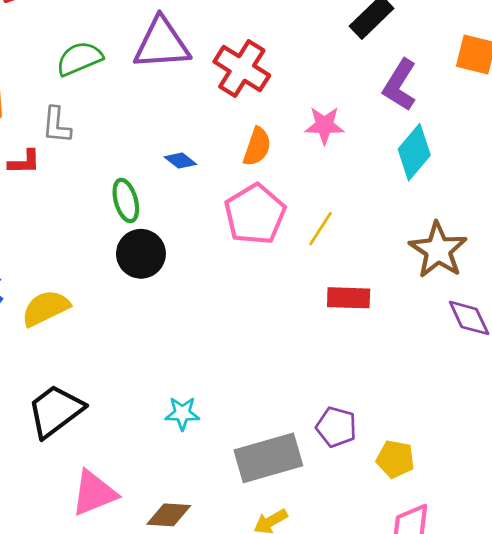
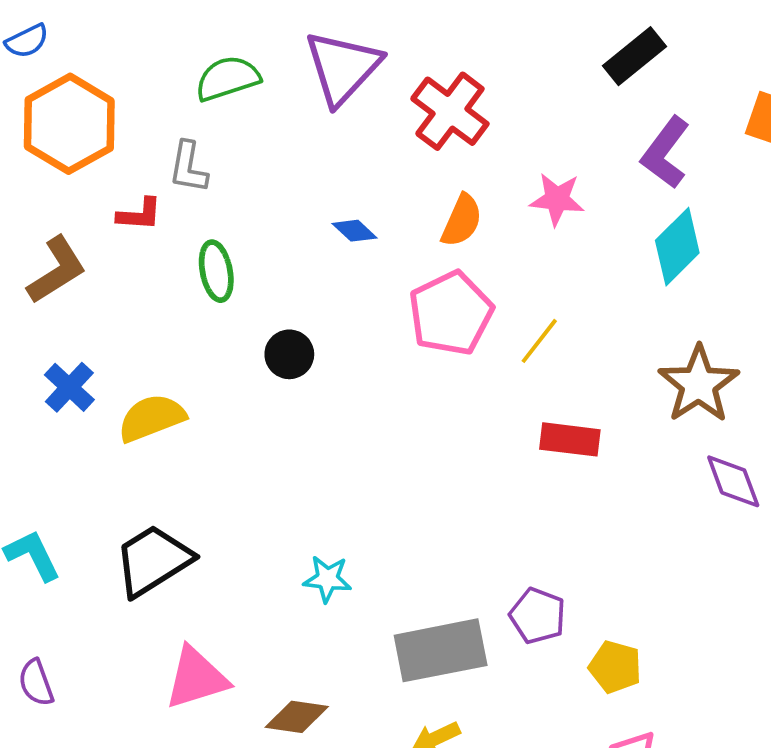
purple triangle: (162, 44) -> (343, 67), turned -48
green ellipse: (126, 201) -> (216, 271), moved
black circle: (141, 254) -> (289, 354), size x0.7

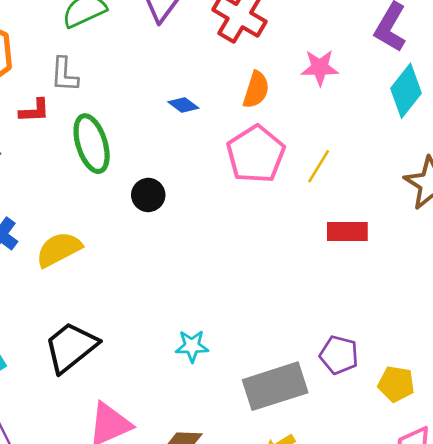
green ellipse: (216, 271) -> (92, 144), size x1.4

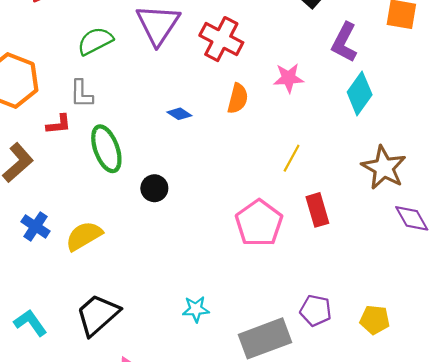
pink pentagon: (256, 154) -> (259, 223), moved
red rectangle: (347, 231) -> (317, 210), turned 76
yellow pentagon: (396, 384) -> (375, 320), moved

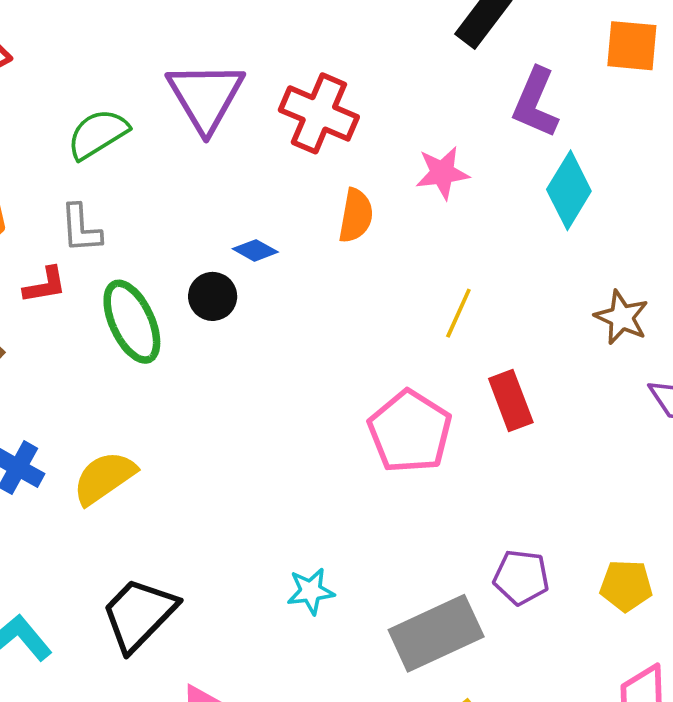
brown star: (384, 168) -> (622, 317), size x0.7
black circle: (154, 188) -> (213, 296), moved

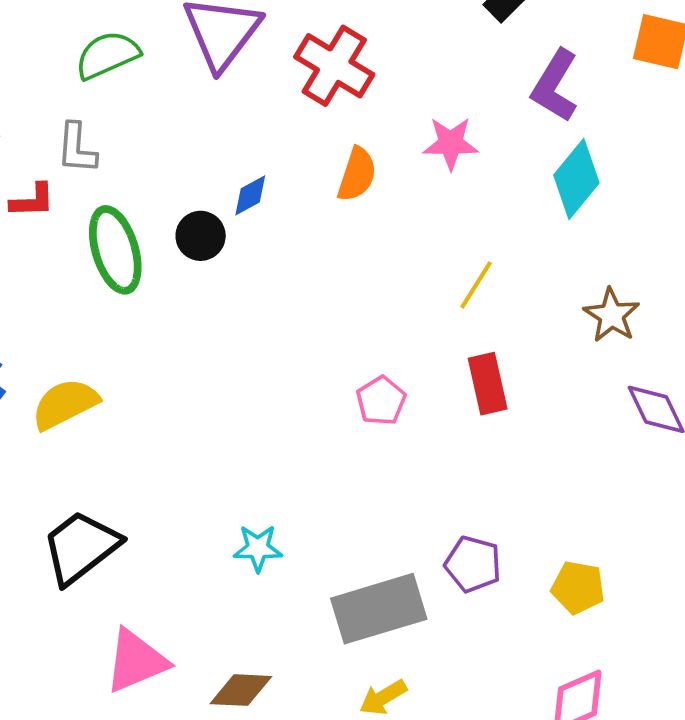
blue diamond: (255, 250) -> (250, 195), turned -66
yellow line: (458, 313) -> (476, 285), moved
pink pentagon: (410, 432) -> (381, 401), size x0.6

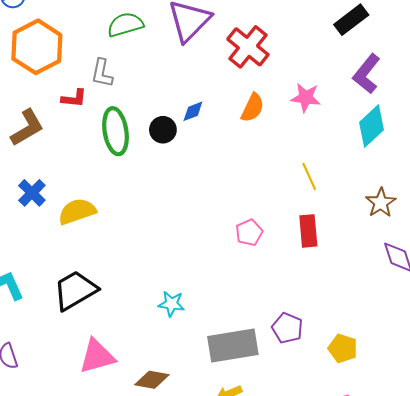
yellow line: (476, 285) -> (309, 176), turned -64

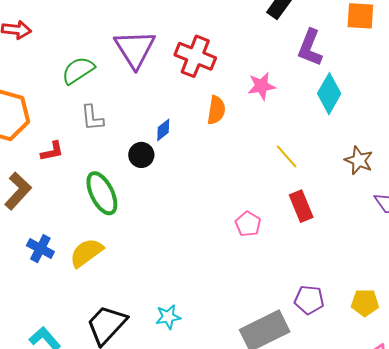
gray L-shape: (102, 73) -> (92, 118), moved
green ellipse: (115, 131) -> (102, 193), moved
cyan star: (171, 304) -> (168, 317), moved

